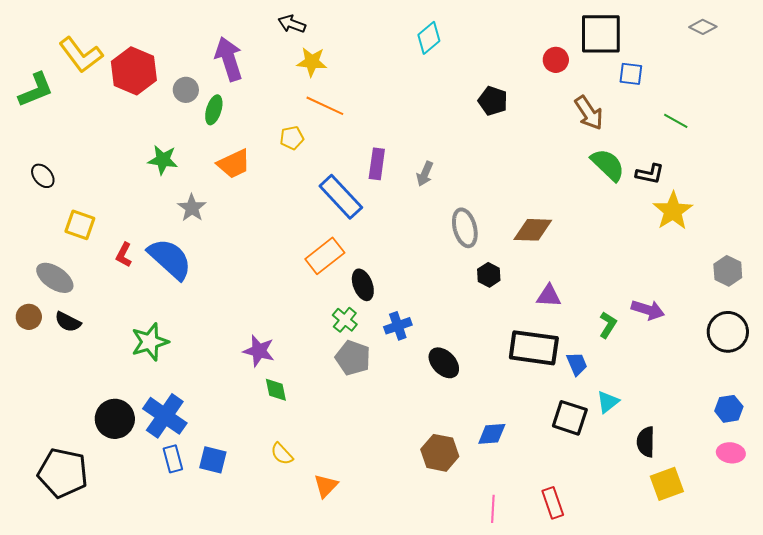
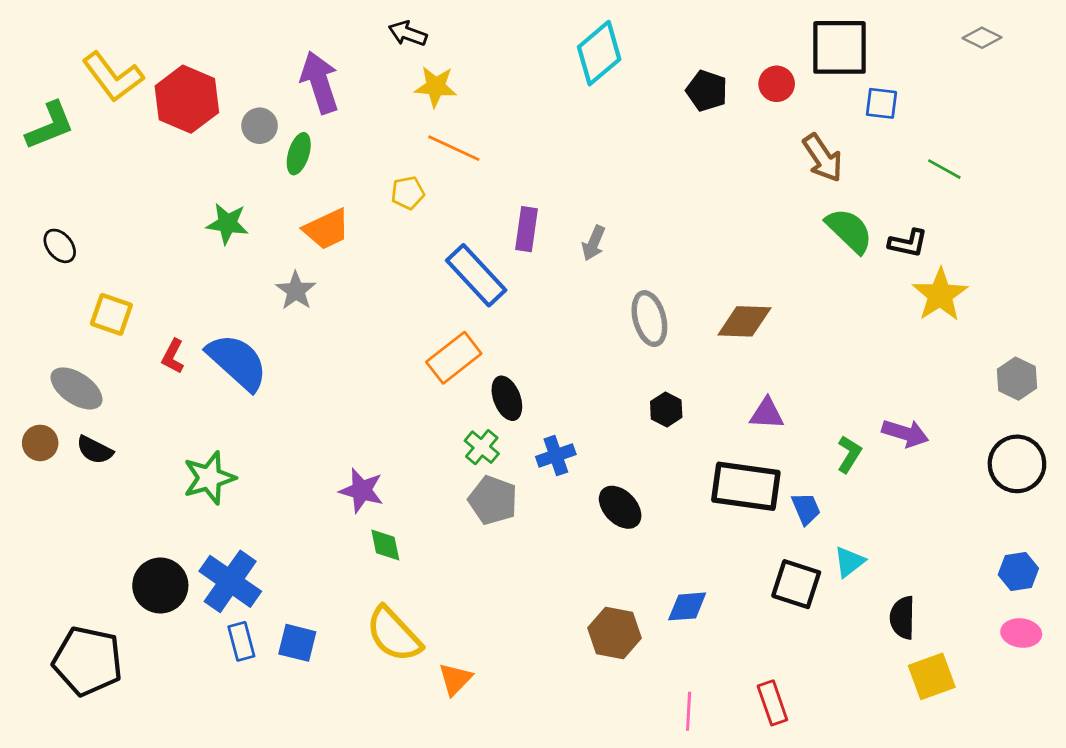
cyan diamond: (429, 38) -> (599, 53), size x1.4
black pentagon: (493, 101) -> (707, 91), moved
gray star: (192, 208) -> (296, 291), moved
black hexagon: (489, 275) -> (666, 409), moved
yellow semicircle: (282, 454) -> (394, 634), size x1.8

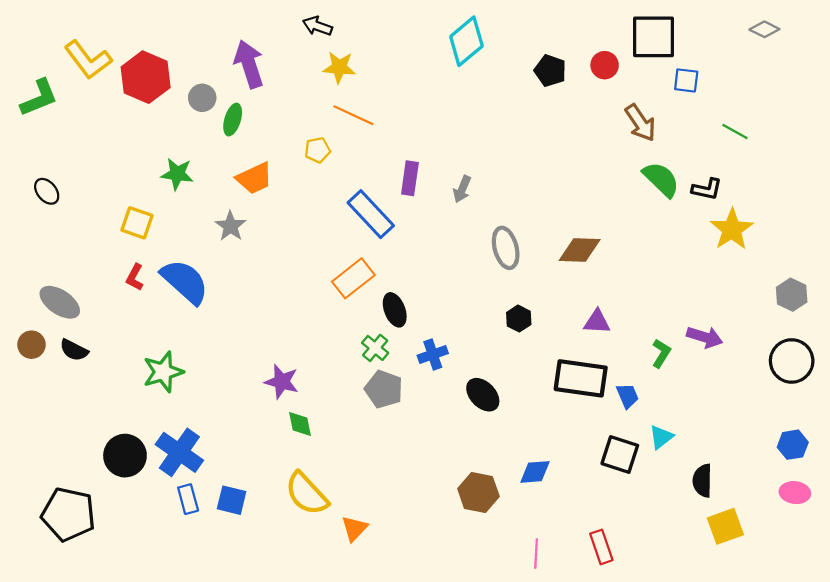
yellow square: (111, 314) -> (137, 223), moved

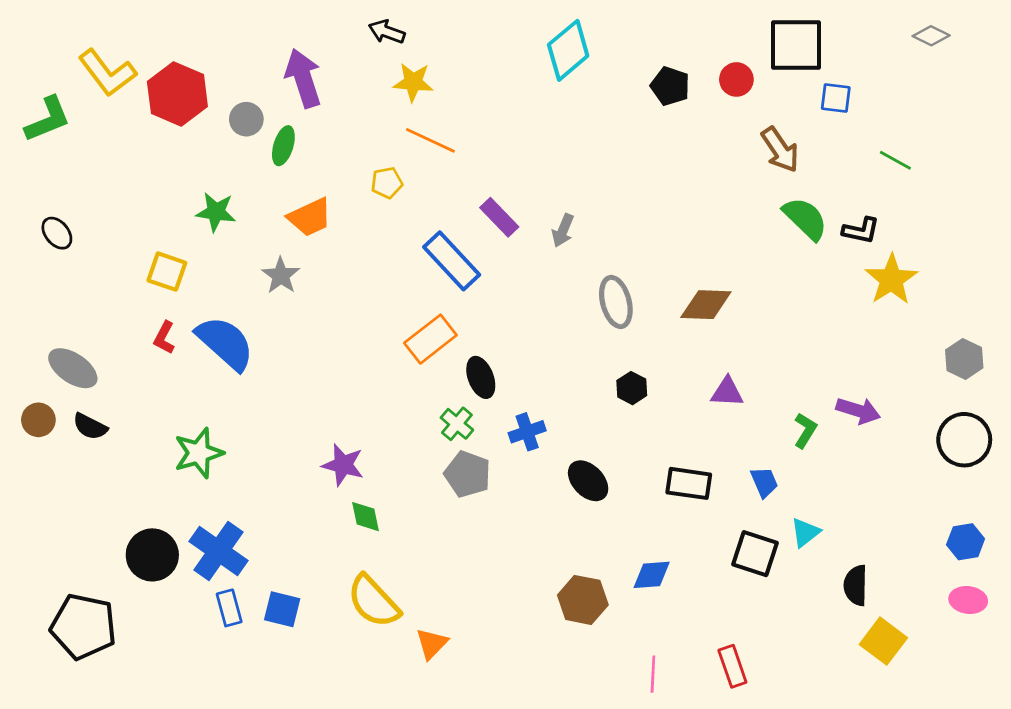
purple rectangle: (410, 178) -> (499, 217), turned -52
black rectangle: (581, 378) -> (689, 483), moved, size x0.7
yellow square: (725, 526) -> (883, 641), turned -33

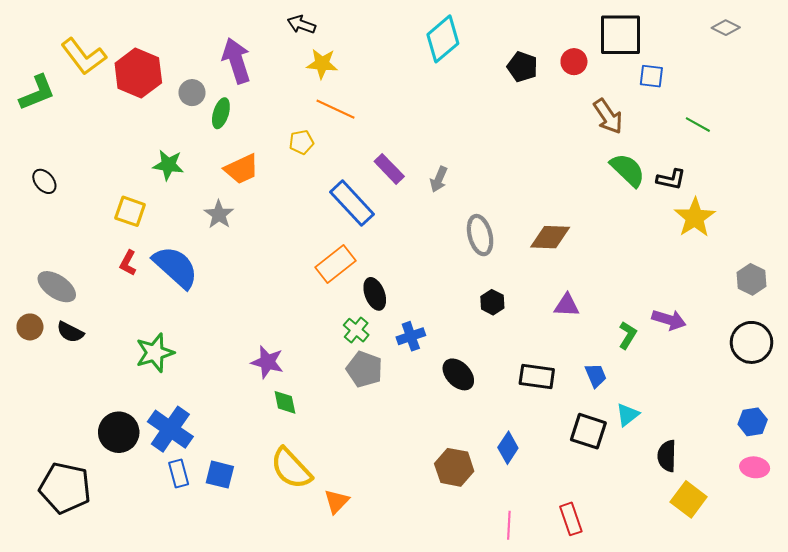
blue diamond: (652, 575) -> (508, 448), turned -52

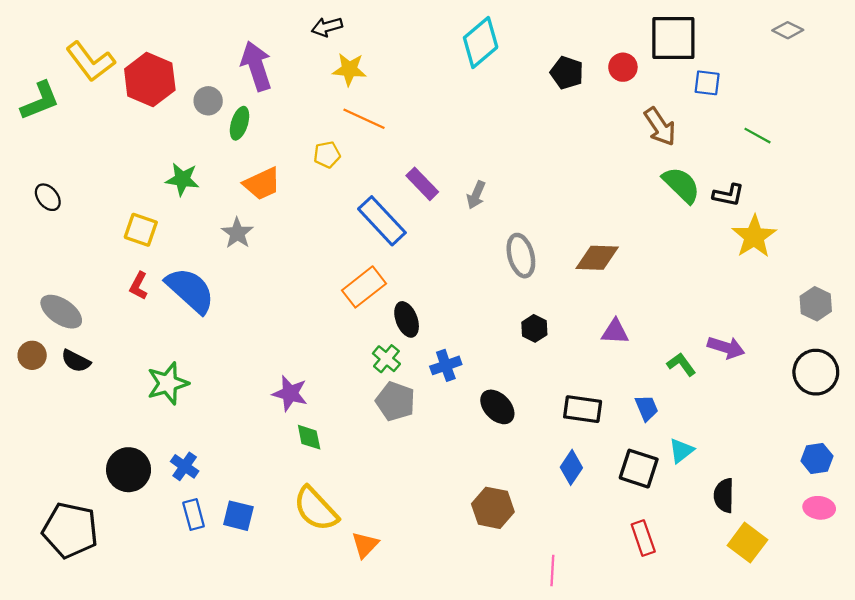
black arrow: (301, 24) -> (327, 27), turned -36
green L-shape: (628, 335) -> (681, 364), turned -68
blue cross: (170, 429) -> (185, 466), size x0.6
blue diamond: (508, 448) -> (571, 467), moved
red rectangle: (571, 519) -> (643, 538), moved

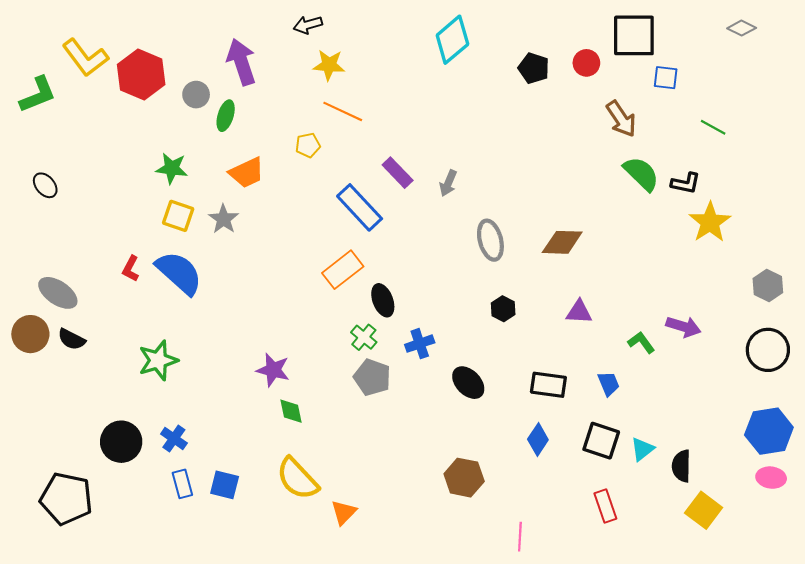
yellow square: (141, 230) -> (178, 216), moved
brown circle: (32, 355) -> (30, 334), size x1.4
cyan triangle: (681, 451) -> (642, 449), moved
blue hexagon: (817, 458) -> (769, 431), size x1.6

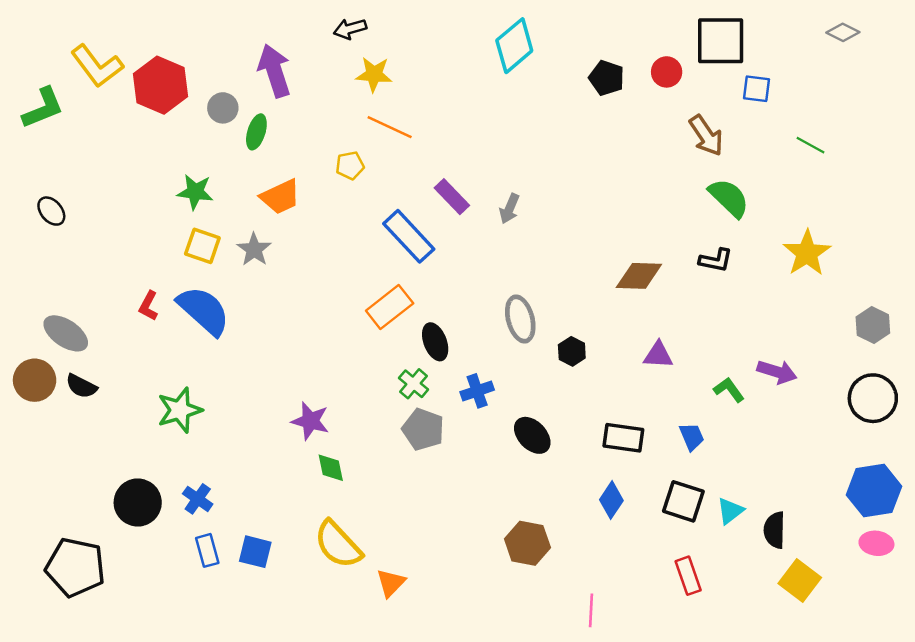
black L-shape: (686, 183) -> (716, 260), moved
gray ellipse: (490, 240) -> (520, 319), moved

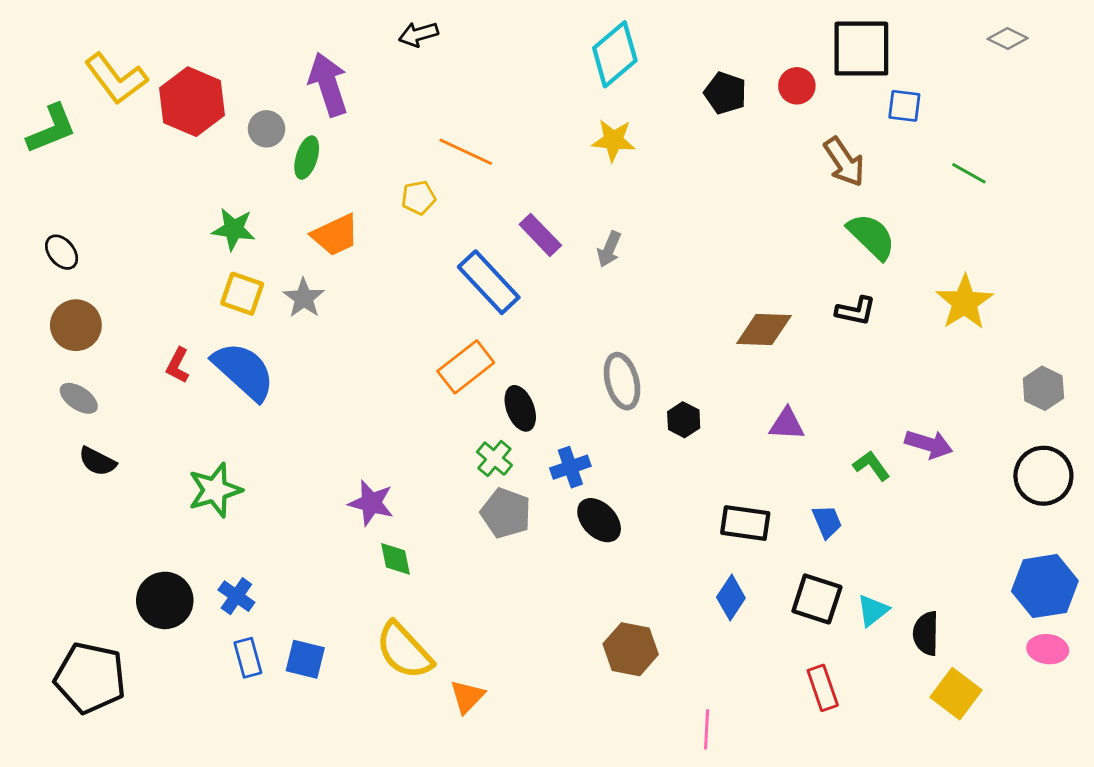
yellow star: (374, 74) -> (613, 140), moved
gray ellipse: (66, 333) -> (79, 398), size x0.7
brown circle: (35, 380) -> (76, 325), moved
black ellipse: (532, 435) -> (599, 520), moved

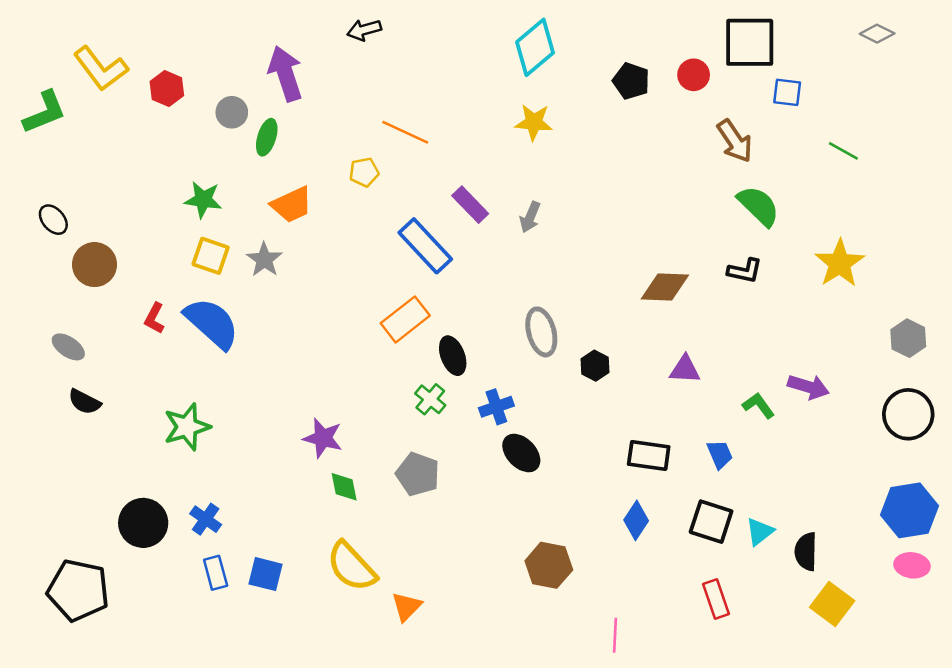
red hexagon: (192, 102) -> (167, 89), size x0.6
brown circle: (76, 325) -> (94, 265), moved
gray pentagon: (506, 513) -> (418, 474), moved

